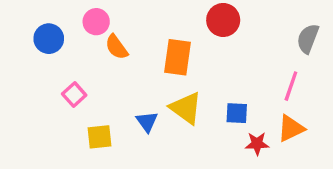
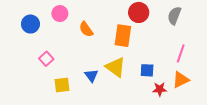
gray semicircle: (308, 39) -> (174, 16), moved
orange semicircle: (116, 47) -> (86, 29), moved
orange rectangle: (177, 57) -> (123, 36), moved

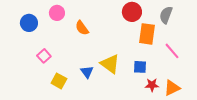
orange rectangle: (123, 36) -> (147, 34), moved
pink line: (181, 53) -> (172, 51), turned -60
orange triangle: (181, 80) -> (172, 88), moved
yellow square: (62, 85) -> (59, 81), turned 35

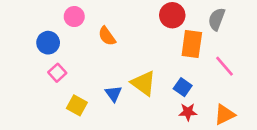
blue circle: (29, 23) -> (48, 43), moved
blue square: (140, 67) -> (183, 87), turned 32
red star: (152, 85) -> (188, 112), moved

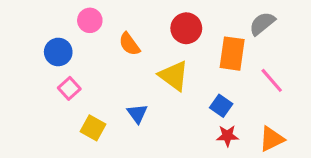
red circle: (172, 15) -> (186, 28), moved
gray semicircle: (217, 19) -> (262, 24), turned 30
yellow triangle: (143, 83) -> (174, 76), moved

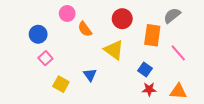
pink circle: (90, 20) -> (67, 13), moved
orange triangle: (272, 139) -> (178, 91), turned 30

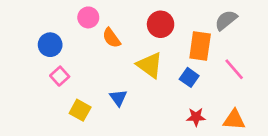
blue square: (145, 70) -> (189, 77), moved

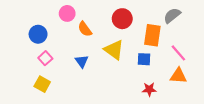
blue square: (189, 77) -> (144, 59), turned -32
blue triangle: (118, 98) -> (82, 61), moved
yellow square: (80, 110) -> (42, 84), moved
orange triangle: (234, 120) -> (178, 76), moved

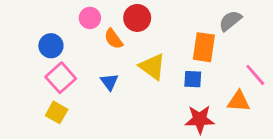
red circle: (122, 19) -> (137, 18), moved
pink line: (178, 53) -> (255, 75), moved
pink square: (45, 58) -> (61, 78), size x1.5
red star: (149, 89) -> (200, 119), size x1.5

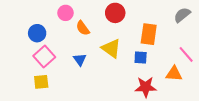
red circle: (137, 18) -> (115, 13), moved
gray semicircle: (230, 21) -> (182, 15), moved
yellow square: (57, 112) -> (41, 82), turned -35

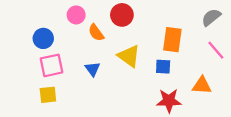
red circle: (115, 13) -> (122, 15), moved
pink line: (186, 54) -> (216, 50), moved
pink square: (44, 56) -> (51, 65), turned 30

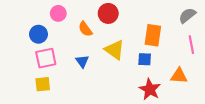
pink circle: (76, 15) -> (58, 13), moved
pink line: (216, 50) -> (191, 45), turned 30
red star: (169, 101) -> (150, 89), turned 30

